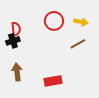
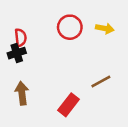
brown line: (78, 44) -> (101, 82), moved
red rectangle: (53, 81) -> (69, 105), turned -42

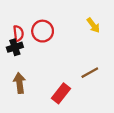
red circle: (70, 27) -> (43, 31), moved
yellow arrow: (105, 28) -> (93, 25), turned 42

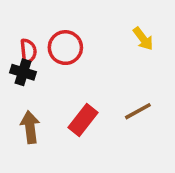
black cross: (15, 47) -> (23, 72), turned 35
red rectangle: (61, 93) -> (83, 120), moved

